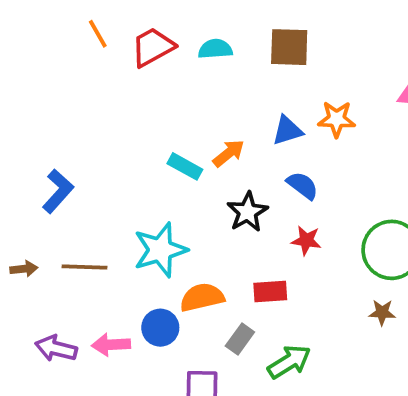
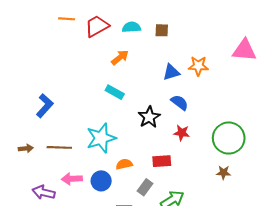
orange line: (98, 34) -> (67, 19), turned -56
brown square: (289, 47) -> (162, 30), moved, size x0.6
orange arrow: (229, 153) -> (120, 58), moved
orange semicircle: (202, 297) -> (124, 164), size x0.7
pink arrow: (111, 345) -> (72, 179), moved

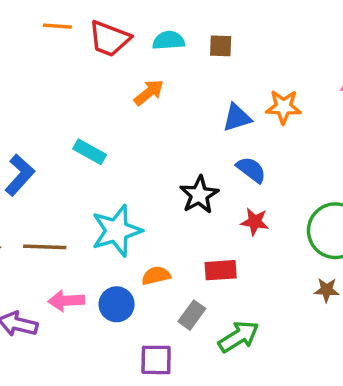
red trapezoid: (97, 26) -> (109, 39), turned -130
cyan rectangle: (115, 92) -> (90, 152), moved

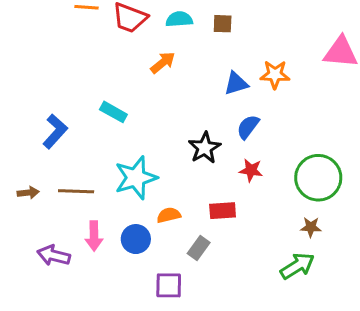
blue semicircle: (251, 170) -> (248, 127), turned -90
pink arrow: (66, 301) -> (94, 236), turned -88
green arrow: (239, 337) -> (297, 266), moved

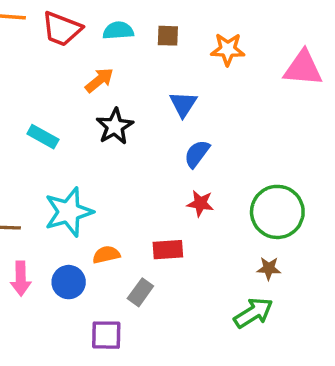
orange star: (275, 75) -> (228, 49), moved
blue triangle: (236, 84) -> (183, 104), turned -40
black star: (205, 148) -> (115, 126), moved

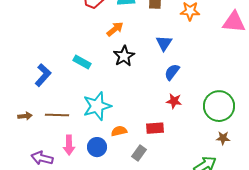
brown star: (269, 268) -> (223, 138), moved

